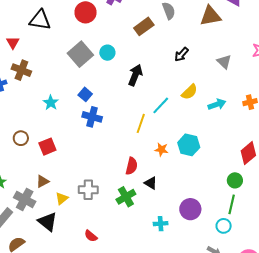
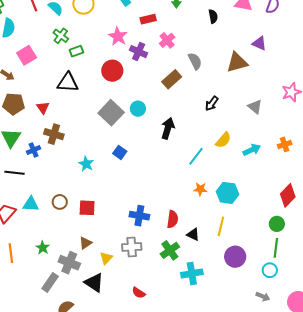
blue cross: (92, 117) -> (139, 216), moved
yellow line: (141, 123) -> (221, 226), moved
red square: (47, 147) -> (87, 208), turned 30
orange star: (161, 150) -> (200, 189), moved
cyan cross: (161, 224) -> (192, 273), moved, size x1.5

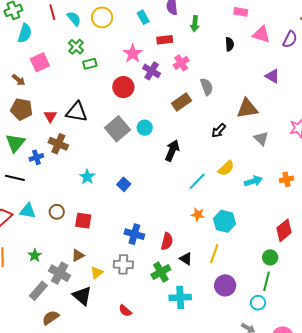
brown triangle: (237, 62) -> (247, 109), moved
black triangle: (68, 83) -> (77, 112), moved
blue square: (120, 152) -> (124, 184), moved

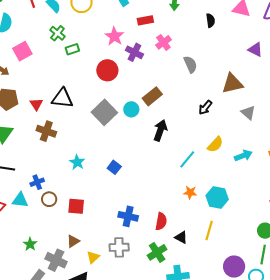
brown rectangle: (181, 102) -> (152, 96), moved
blue cross: (36, 157) -> (37, 182), moved
purple circle: (225, 285) -> (234, 267), moved

